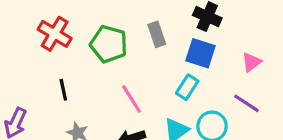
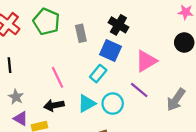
green pentagon: (109, 44) -> (46, 22), moved
pink triangle: (251, 62) -> (146, 61), size x1.5

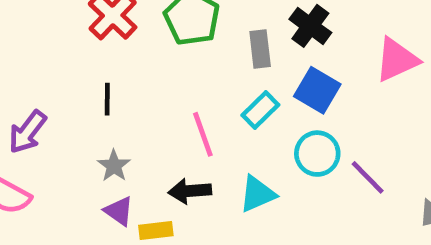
black cross: (118, 25) -> (310, 26), moved
pink triangle: (146, 61) -> (397, 60), moved
cyan rectangle: (98, 74) -> (260, 110), moved
cyan circle: (113, 104) -> (317, 154), moved

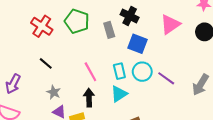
black line: (107, 99) -> (46, 63), turned -40
cyan rectangle: (260, 110) -> (119, 71), moved, turned -49
black arrow: (190, 191) -> (89, 98), turned 102

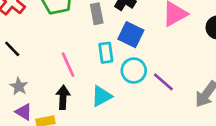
cyan rectangle: (119, 71) -> (106, 53), moved

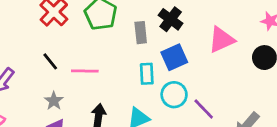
blue square: (131, 35) -> (174, 57), turned 35
pink line: (68, 65) -> (85, 71), moved, turned -70

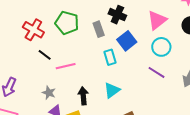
black line: (50, 61) -> (45, 55), moved
cyan circle: (174, 95) -> (161, 47), moved

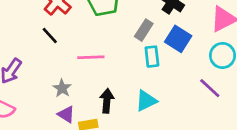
gray rectangle: (99, 29) -> (144, 30), moved, turned 42
blue square: (127, 41) -> (178, 39), turned -30
black line: (45, 55) -> (50, 36), moved

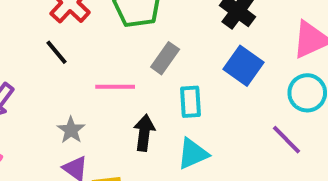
gray rectangle: (144, 30) -> (165, 58), moved
cyan rectangle: (152, 57) -> (191, 102), moved
black arrow: (107, 101) -> (144, 133), moved

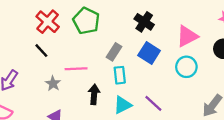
gray rectangle: (165, 58) -> (114, 52), moved
gray star: (71, 130) -> (53, 84), moved
purple line: (286, 140) -> (153, 103), moved

